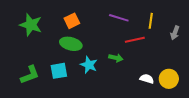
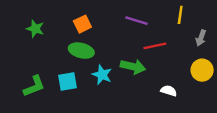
yellow line: (151, 21) -> (180, 15), moved
green star: (31, 25) -> (35, 29), size x0.7
green arrow: (116, 58) -> (133, 67), size x1.5
yellow circle: (169, 79) -> (202, 70), moved

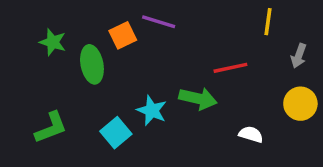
purple line: (136, 21) -> (159, 22), moved
green ellipse: (81, 51) -> (92, 64), moved, turned 65
cyan square: (67, 82) -> (116, 133), moved, turned -30

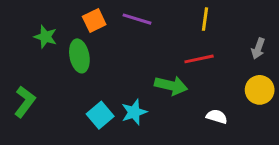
yellow line: (268, 22) -> (205, 19), moved
orange square: (123, 35) -> (94, 21), moved
cyan star: (152, 110) -> (134, 112), moved, turned 30
green L-shape: (51, 128) -> (25, 102), moved, turned -32

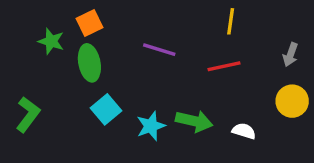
purple line: (137, 19) -> (159, 50), moved
orange square: (94, 21) -> (89, 23), moved
green arrow: (171, 85) -> (194, 121), moved
cyan square: (100, 115) -> (106, 109), moved

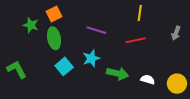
yellow circle: (292, 101) -> (177, 84), moved
green L-shape: (28, 114) -> (17, 69), turned -65
cyan star: (151, 126) -> (91, 58), moved

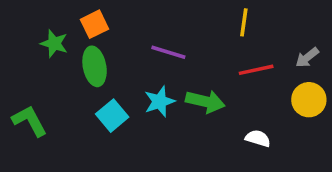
gray arrow: (176, 33) -> (307, 58), turned 32
red line: (136, 40) -> (256, 70), moved
green arrow: (117, 73) -> (205, 101), moved
yellow circle: (177, 84) -> (309, 100), moved

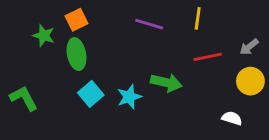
purple line: (168, 52) -> (149, 24), moved
cyan star: (160, 101) -> (129, 97), moved
white semicircle: (258, 138) -> (232, 118), moved

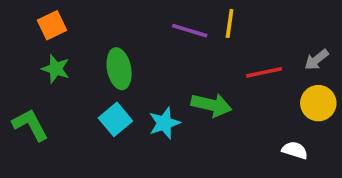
yellow line: (198, 18) -> (230, 23), moved
orange square: (76, 20) -> (52, 25), moved
green star: (44, 35) -> (56, 69), moved
green ellipse: (76, 54) -> (119, 69), moved

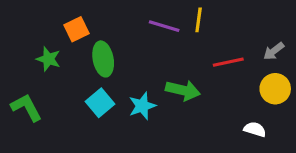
orange square: (52, 25) -> (77, 29), moved

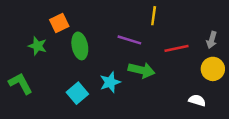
purple line: (164, 26) -> (129, 40), moved
gray arrow: (274, 51) -> (212, 40), turned -35
cyan square: (100, 103) -> (77, 93), moved

